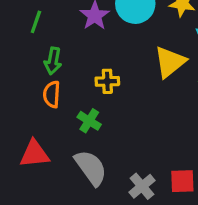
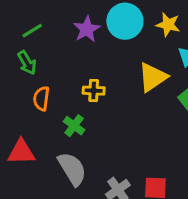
green line: (36, 22) -> (32, 31), turned 35
green arrow: (53, 61) -> (27, 63), moved, turned -45

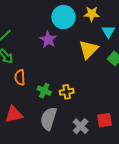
purple star: (87, 29) -> (48, 40), moved
yellow cross: (94, 91) -> (67, 92), moved
gray semicircle: (72, 169) -> (49, 119), turned -120

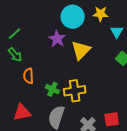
yellow triangle: (88, 49) -> (81, 50), moved
yellow cross: (67, 92) -> (75, 91), size x1.5

